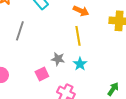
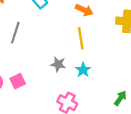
pink square: (42, 74) -> (18, 81), moved

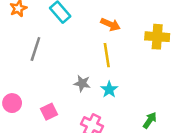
pink square: (18, 81) -> (49, 112), moved

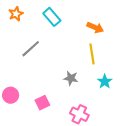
gray line: (35, 49) -> (31, 49), turned 30
cyan star: (109, 90) -> (105, 81), moved

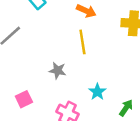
cyan star: (105, 81) -> (97, 92), moved

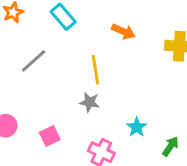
yellow line: (82, 42) -> (95, 70), moved

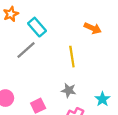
cyan rectangle: (63, 17) -> (37, 27), moved
gray star: (90, 102) -> (69, 90), moved

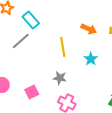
orange arrow: (93, 28) -> (89, 29), moved
cyan star: (102, 99) -> (91, 59), moved

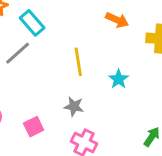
orange arrow: (89, 29) -> (117, 20), moved

